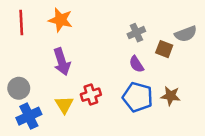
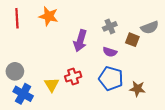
purple arrow: (62, 62) -> (80, 41), moved, turned 35
purple semicircle: (136, 64) -> (110, 52), turned -40
brown star: (171, 96) -> (137, 89), moved
blue cross: (29, 116) -> (23, 94), turned -36

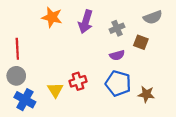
red line: (17, 18) -> (17, 49), moved
gray semicircle: (150, 27) -> (153, 17), moved
purple arrow: (80, 41) -> (86, 22), moved
purple semicircle: (110, 52) -> (117, 55), turned -32

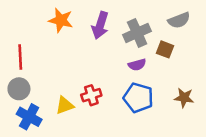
gray cross: (117, 28) -> (137, 33), size x1.5
yellow triangle: (55, 90) -> (65, 105), turned 42
brown star: (146, 94) -> (184, 98), moved

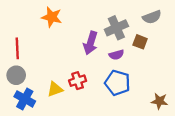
purple arrow: (100, 25) -> (91, 43), moved
brown star: (184, 98) -> (159, 101), moved

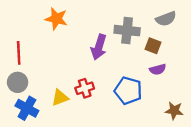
gray cross: (116, 28) -> (127, 31), turned 30
purple semicircle: (116, 55) -> (158, 69), moved

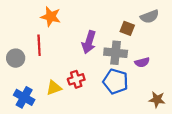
gray cross: (127, 31) -> (116, 53), moved
brown square: (153, 46) -> (127, 28), moved
red line: (19, 53) -> (39, 45), moved
gray circle: (18, 82) -> (16, 58), moved

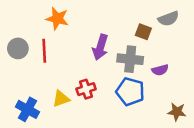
gray circle: (16, 58) -> (18, 48), moved

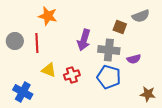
yellow triangle: (61, 99) -> (49, 70), moved, turned 42

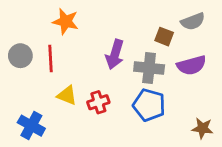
purple semicircle: (134, 59) -> (192, 65), moved, size x1.5

